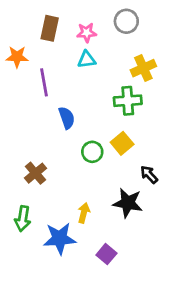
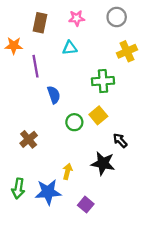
gray circle: (126, 21) -> (117, 17), moved
pink star: (87, 33) -> (77, 18), moved
yellow cross: (143, 68) -> (127, 51), moved
green arrow: (23, 219) -> (18, 189), moved

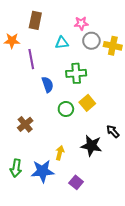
gray circle: (117, 17) -> (91, 41), moved
pink star: (77, 18) -> (81, 23), moved
yellow cross: (127, 51) -> (113, 46), turned 36
green cross: (103, 81) -> (76, 73), moved
black arrow: (120, 141) -> (113, 131), moved

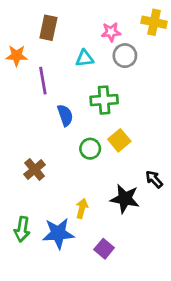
yellow cross: (113, 46) -> (154, 22), moved

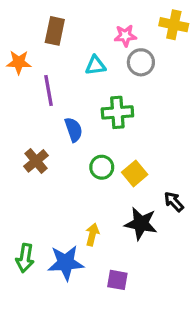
yellow square: (119, 140) -> (135, 173), moved
brown cross: (35, 170) -> (36, 161), moved
purple square: (104, 249) -> (117, 280), turned -30

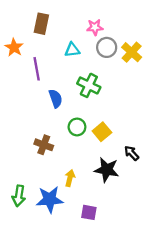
yellow cross: (174, 25) -> (132, 52), moved, turned 30
orange star: (19, 62) -> (14, 47), turned 30
green cross: (117, 112) -> (89, 85), turned 30
brown cross: (36, 161) -> (44, 145), moved, turned -30

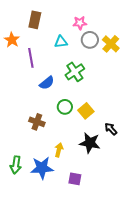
green cross: (89, 85) -> (75, 72), turned 30
blue semicircle: (56, 98) -> (47, 83), turned 70

